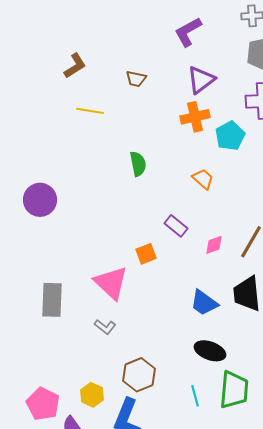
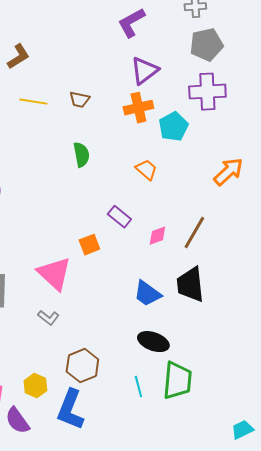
brown trapezoid: (136, 79) -> (79, 100), moved

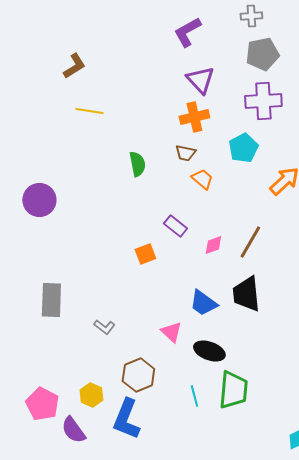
purple triangle: (144, 71) -> (200, 80), turned -36
brown trapezoid: (79, 100) -> (185, 153), moved
cyan pentagon: (173, 127) -> (243, 148), moved
pink triangle: (54, 274) -> (171, 332), moved, size x0.6

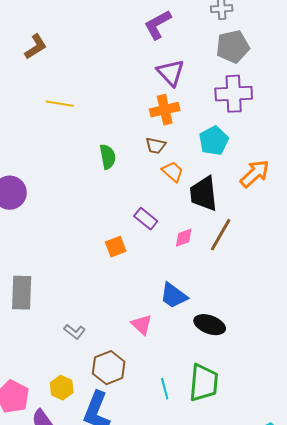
brown L-shape: (74, 66) -> (36, 47), moved
black trapezoid: (246, 294) -> (204, 194), moved
gray L-shape: (104, 327) -> (75, 332), moved
black ellipse: (209, 351) -> (210, 325), moved

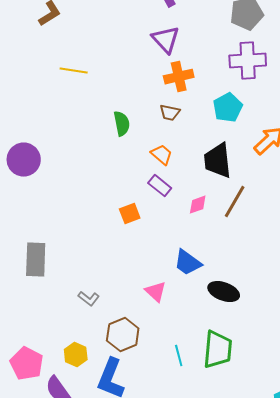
purple triangle: (171, 73) -> (166, 40), moved
orange trapezoid: (173, 172) -> (162, 155), moved

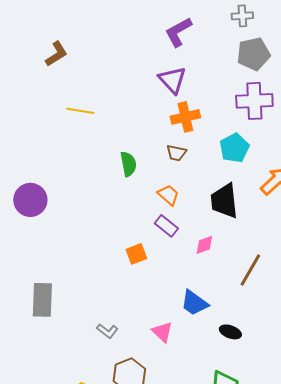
brown line: (235, 202) -> (250, 270), moved
black ellipse: (224, 292) -> (230, 332), size x0.7
gray L-shape: (89, 299) -> (107, 331), moved

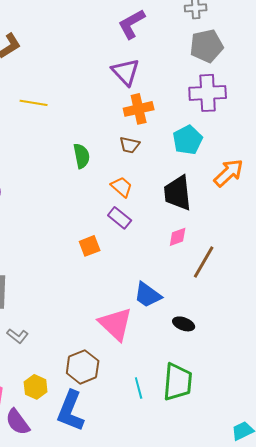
pink diamond: (204, 245) -> (178, 237), moved
gray L-shape: (107, 331) -> (18, 336), moved
pink triangle: (162, 332) -> (116, 324), size x1.6

